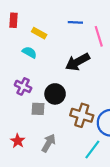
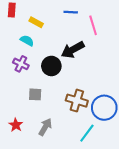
purple cross: (23, 86) -> (21, 64), moved
black circle: (55, 94) -> (51, 66), moved

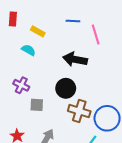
black arrow: (73, 50) -> (75, 59), turned 40
purple cross: (21, 64) -> (21, 85), moved
black circle: (51, 66) -> (66, 88), moved

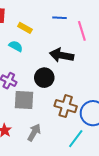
black circle: (66, 88) -> (44, 78), moved
gray square: (37, 105) -> (24, 100), size x1.5

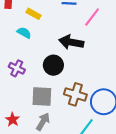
pink line: (82, 31) -> (92, 17), turned 54
gray square: (24, 100) -> (42, 97), moved

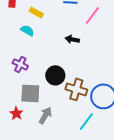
black arrow: (71, 42) -> (72, 39), size x0.6
black circle: (53, 65) -> (55, 75), moved
gray square: (42, 97) -> (30, 93), moved

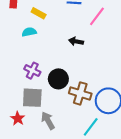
cyan semicircle: (27, 30) -> (29, 32), turned -40
purple cross: (20, 64) -> (32, 71), moved
gray arrow: (45, 115) -> (48, 121), turned -60

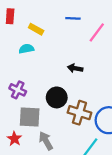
black arrow: (76, 41) -> (75, 68), moved
purple cross: (32, 71) -> (18, 90), moved

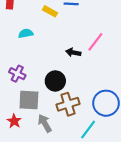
yellow rectangle: (36, 29) -> (50, 11), moved
pink line: (97, 32) -> (95, 42), moved
brown cross: (79, 113) -> (68, 104), moved, turned -35

